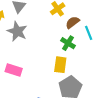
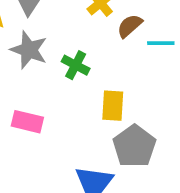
cyan line: (89, 33) -> (161, 43), turned -64
green cross: (68, 43) -> (76, 65), moved

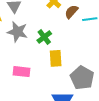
green cross: (76, 65) -> (44, 37), turned 32
yellow rectangle: (113, 106) -> (56, 58), moved

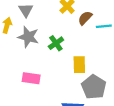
yellow rectangle: (56, 58) -> (79, 65), moved

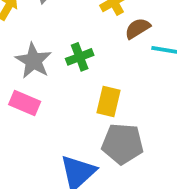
gray star: (28, 37) -> (33, 61), moved
gray pentagon: (94, 87) -> (122, 144), turned 30

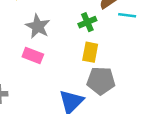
green cross: (80, 57) -> (87, 22), moved

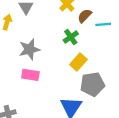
gray star: (38, 26) -> (29, 49), turned -30
yellow rectangle: (90, 52) -> (78, 62), turned 42

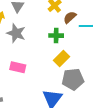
green cross: (71, 37) -> (56, 36), turned 32
gray star: (29, 49) -> (16, 33), moved, turned 30

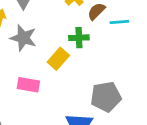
yellow rectangle: (62, 58) -> (58, 59), moved

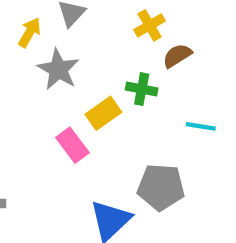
cyan line: (119, 22) -> (201, 126), moved
pink rectangle: (28, 85) -> (72, 145), moved, turned 30

